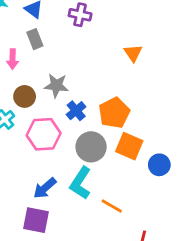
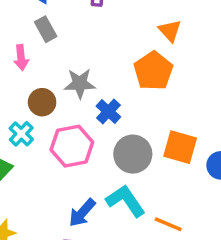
orange pentagon: (114, 113) -> (153, 71), moved
cyan L-shape: (81, 183) -> (126, 201), turned 120

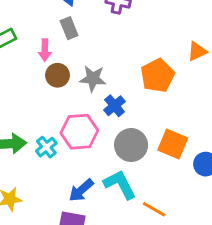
orange triangle: (170, 31) -> (197, 51), moved, turned 40
brown circle: (42, 102) -> (58, 75), moved
cyan cross: (21, 134) -> (46, 147), moved

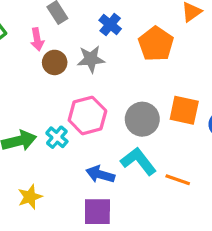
blue cross: (115, 106) -> (110, 25), moved
blue arrow: (81, 190) -> (100, 174), turned 68

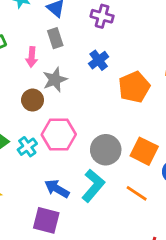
gray star: (91, 59) -> (55, 80), moved, turned -30
brown circle: (55, 62) -> (33, 100), moved
cyan L-shape: (138, 161) -> (93, 186), turned 64
orange line: (178, 180) -> (137, 193), moved

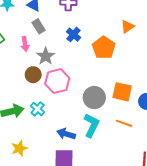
pink hexagon: (59, 134) -> (57, 81), moved

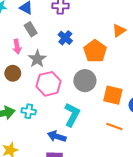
brown circle: (33, 75) -> (13, 73), moved
gray circle: (94, 98) -> (85, 81), moved
cyan cross: (38, 109) -> (29, 111), turned -32
cyan L-shape: (91, 125) -> (72, 115), moved

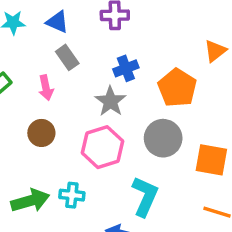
blue cross: (65, 38) -> (126, 68), turned 32
gray star: (37, 59) -> (110, 101), moved

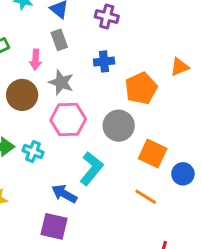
gray star: (110, 101) -> (61, 82), moved, turned -30
brown circle: (41, 133) -> (22, 95), size x1.4

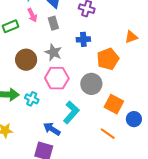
pink arrow: (36, 60) -> (32, 15), moved, turned -32
orange triangle: (180, 67) -> (131, 37), moved

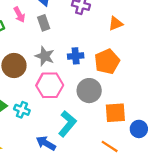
orange triangle: (131, 37) -> (116, 24), moved
blue cross: (83, 39) -> (76, 56), moved
orange square: (114, 104) -> (115, 113), turned -30

